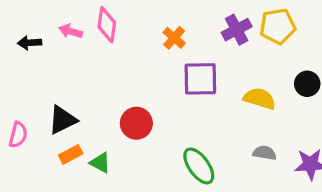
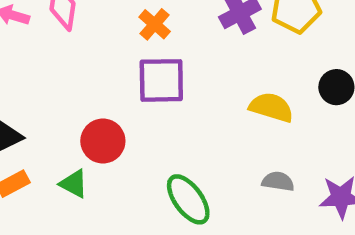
purple square: (200, 79) -> (161, 80), moved
green triangle: (100, 163) -> (74, 184), moved

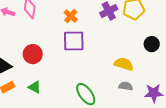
yellow semicircle: (271, 107) -> (124, 64), moved
red circle: (103, 141) -> (33, 54), moved

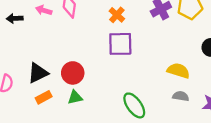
red circle: (33, 54) -> (73, 73), moved
green triangle: (35, 87) -> (75, 97), turned -40

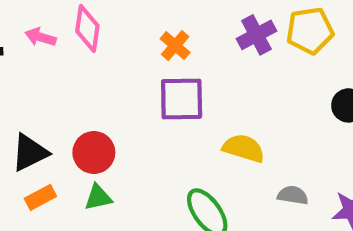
yellow semicircle: (178, 71) -> (244, 148), moved

